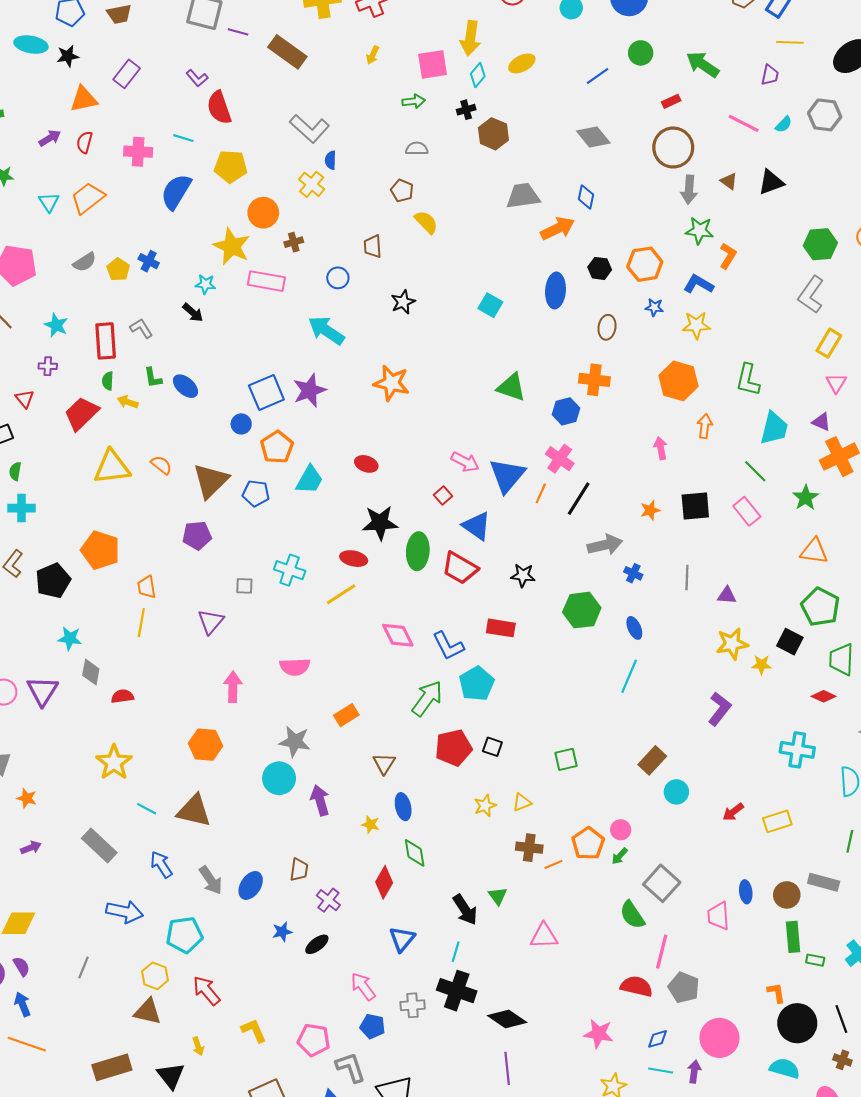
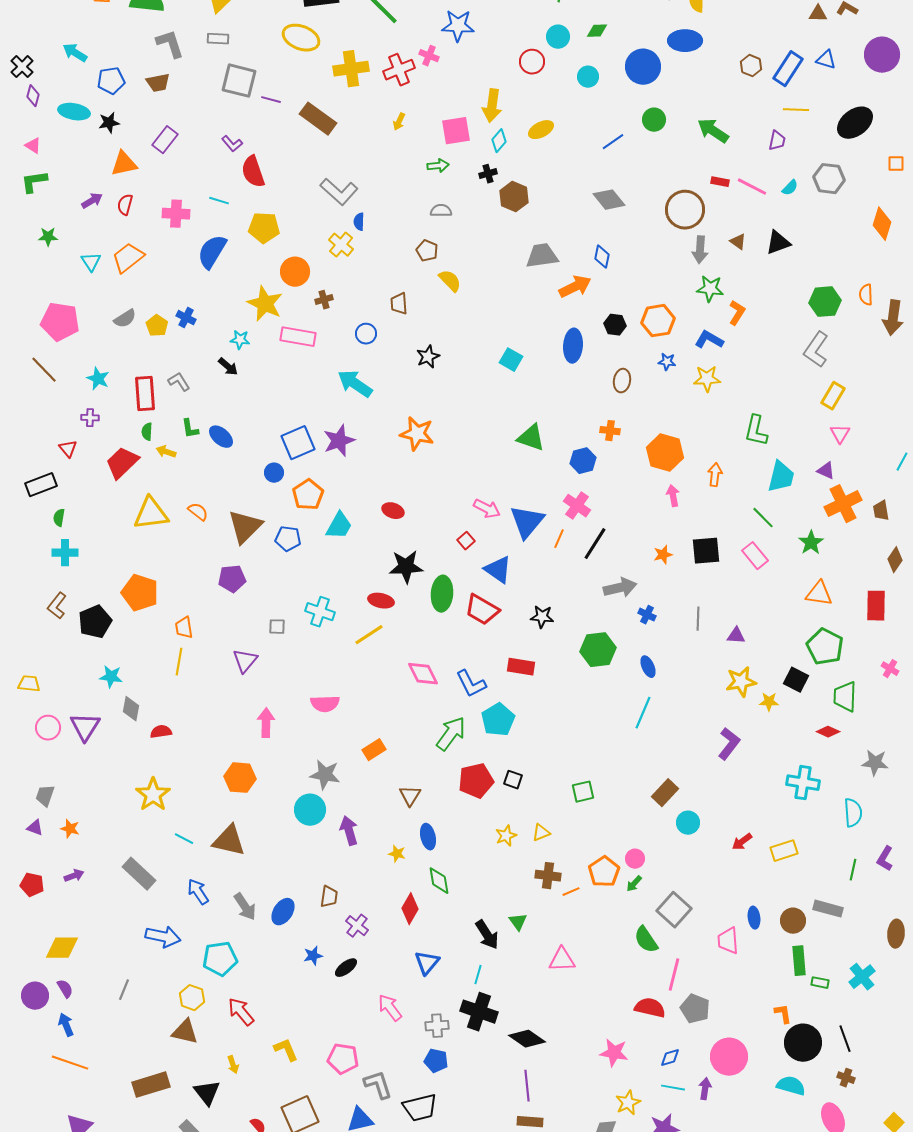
red rectangle: (671, 101) -> (720, 182), moved, turned 36
orange cross: (594, 380) -> (610, 431), size x0.7
orange hexagon: (678, 381) -> (665, 453), moved
blue pentagon: (373, 1026) -> (436, 1061), moved

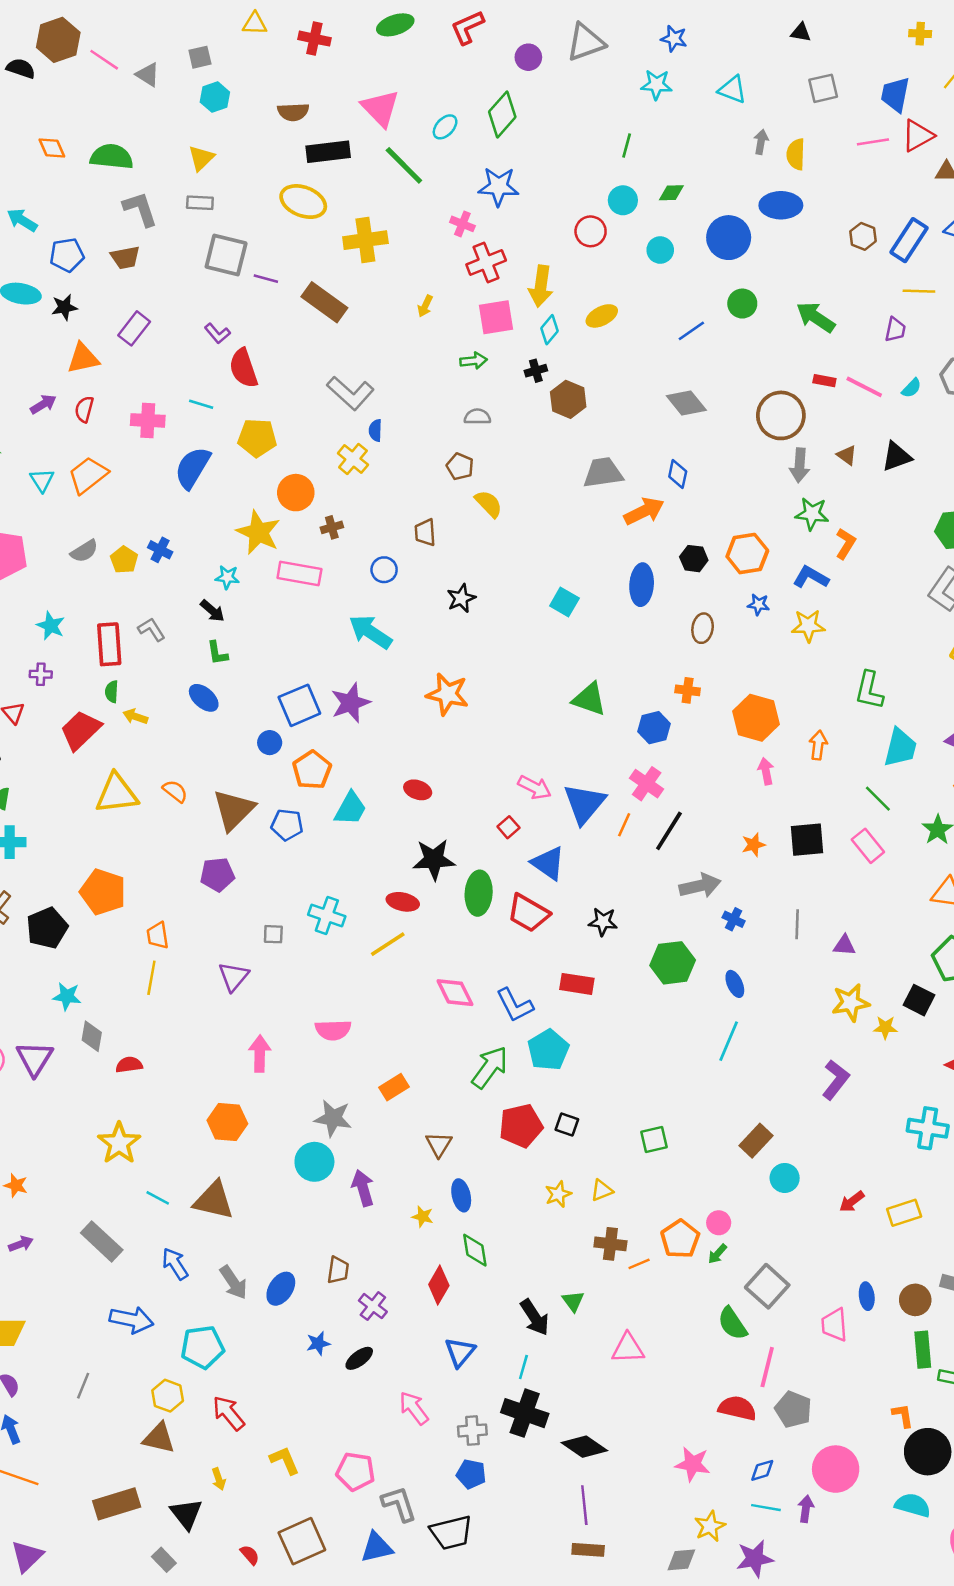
red cross: (399, 70) -> (486, 262), moved
green L-shape: (190, 429) -> (217, 653), moved

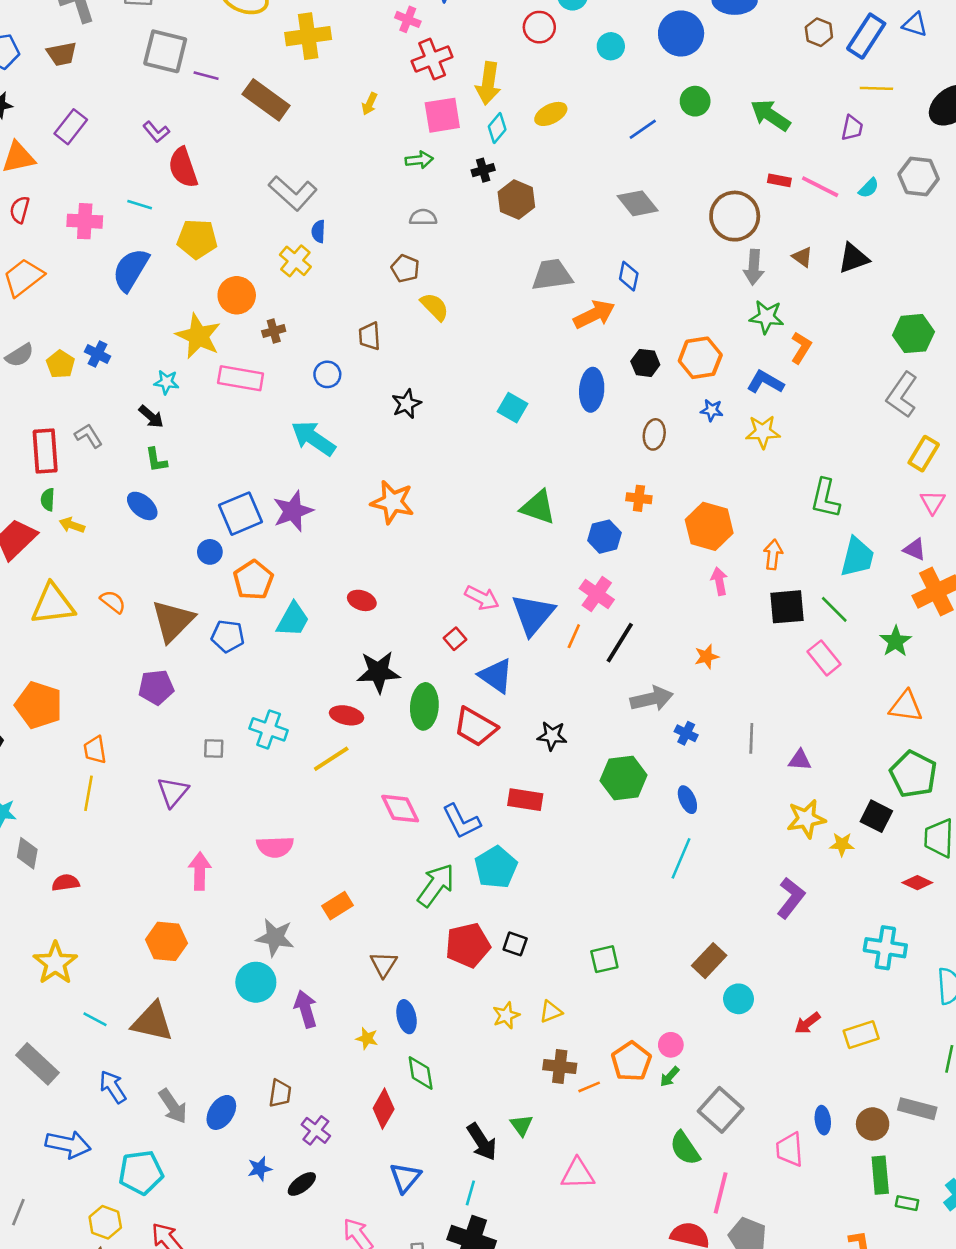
black square: (807, 840) -> (787, 607), moved

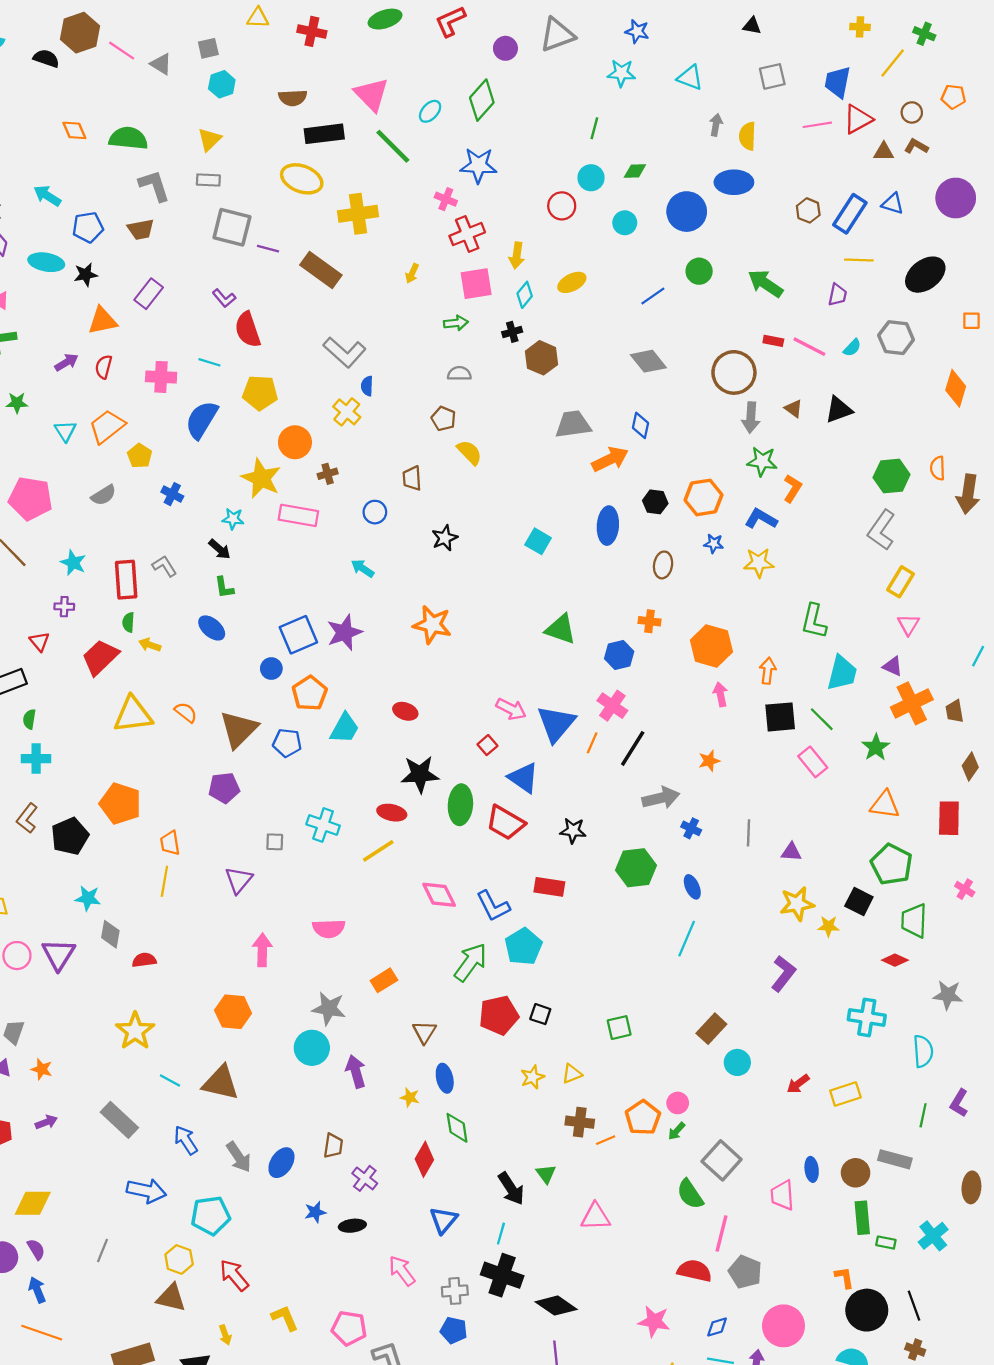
yellow arrow: (488, 83) -> (517, 255), size x0.7
yellow pentagon: (60, 364) -> (140, 456), moved
cyan arrow: (313, 438) -> (363, 568), size x0.6
black ellipse: (302, 1184) -> (352, 1226), turned 30

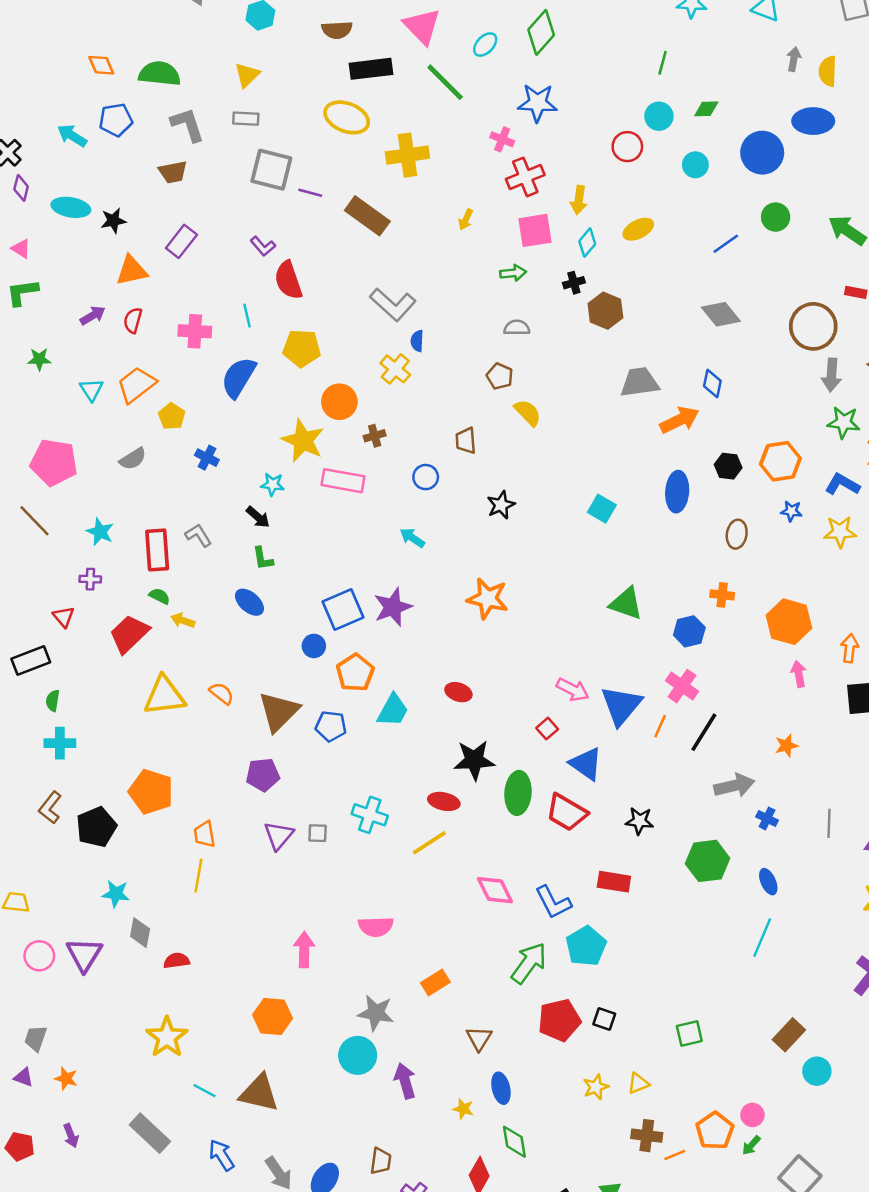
blue pentagon: (88, 227) -> (116, 120), moved
cyan line: (209, 362) -> (247, 315), turned 60
green semicircle: (128, 622) -> (160, 596), turned 114
purple triangle: (239, 880) -> (279, 835), moved
purple arrow: (46, 1122) -> (71, 1136), turned 90

